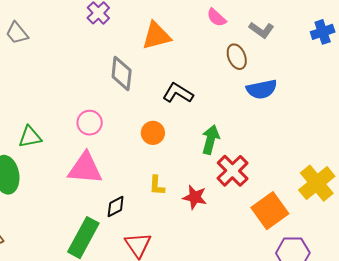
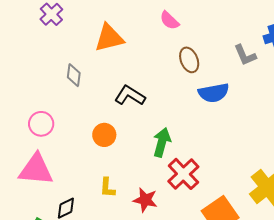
gray L-shape: (261, 30) -> (245, 55), moved, turned 30
gray diamond: (122, 74) -> (74, 75), size x0.7

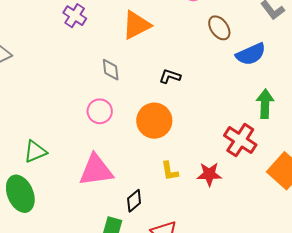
black L-shape: (130, 96) -> (170, 76), size x0.7
pink circle: (41, 124) -> (100, 111), moved
orange circle: (104, 135) -> (154, 121), size x1.5
green arrow: (162, 142) -> (265, 104), moved

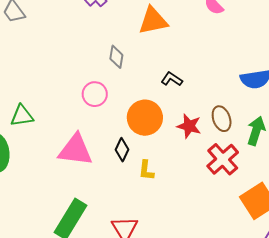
brown ellipse: (219, 28) -> (222, 119), moved
red star: (209, 174) -> (189, 126), moved
black diamond: (134, 201) -> (122, 150), moved, turned -40

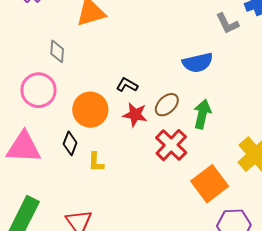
black L-shape: (172, 79) -> (127, 85), moved
pink circle: (95, 94) -> (38, 90), size x1.4
brown ellipse: (222, 119) -> (167, 105), turned 70

